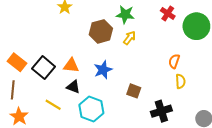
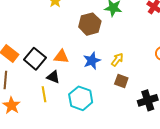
yellow arrow: (130, 38) -> (117, 60), moved
black triangle: (73, 87) -> (53, 77), moved
yellow line: (53, 105) -> (44, 94), turned 49

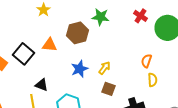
orange triangle: (61, 57) -> (50, 45), moved
black square: (35, 59) -> (24, 54), moved

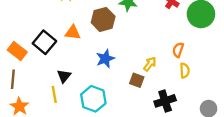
yellow arrow: (104, 68) -> (150, 64), moved
black triangle: (42, 85) -> (64, 76), turned 48

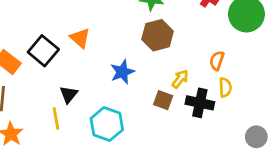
brown hexagon: (103, 19) -> (158, 35), moved
orange triangle: (73, 33) -> (80, 38), turned 35
black cross: (165, 101) -> (200, 103), moved, turned 30

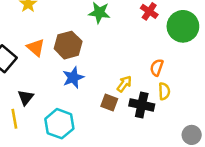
brown hexagon: (158, 35) -> (68, 45), moved

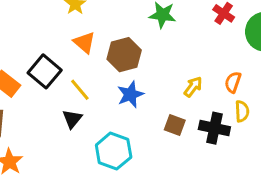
orange triangle: (36, 48) -> (84, 42), moved
yellow arrow: (124, 84) -> (193, 87), moved
yellow line: (14, 119) -> (80, 90), moved, turned -30

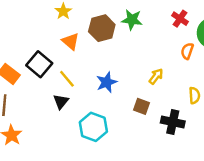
brown hexagon: (124, 55) -> (102, 28), moved
orange semicircle: (233, 82) -> (187, 51), moved
black cross: (214, 128) -> (173, 122), moved

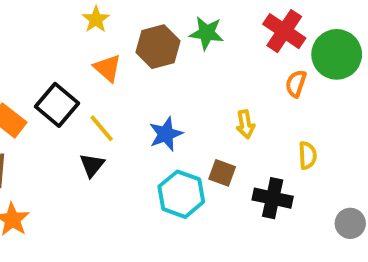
red cross: (180, 19) -> (284, 31), size x1.5
yellow arrow: (156, 76) -> (245, 124), turned 133
cyan hexagon: (93, 127) -> (181, 194), moved

